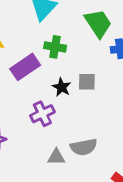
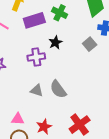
gray square: (87, 82) -> (90, 44), moved, turned 32
gray semicircle: (84, 147) -> (58, 89), turned 48

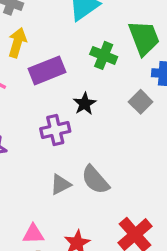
green cross: (60, 13) -> (104, 55), moved
gray triangle: (37, 90) -> (61, 184), turned -40

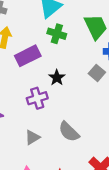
green cross: (104, 55) -> (57, 34), moved
gray triangle: (61, 184) -> (32, 137), moved

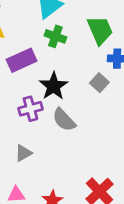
black star: (57, 78) -> (54, 86), size x1.5
gray semicircle: (69, 132) -> (64, 120), moved

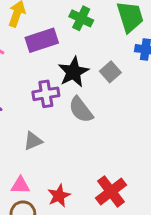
gray square: (99, 83) -> (110, 72), moved

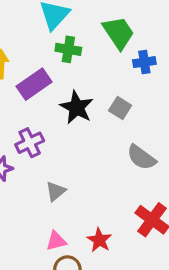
gray square: (110, 72) -> (120, 108), moved
purple cross: (46, 94) -> (30, 143), moved
gray semicircle: (81, 110) -> (141, 157), moved

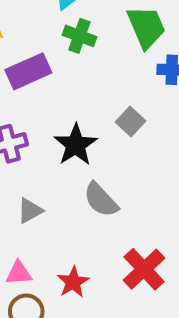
black star: (77, 107) -> (76, 145), moved
gray semicircle: (141, 157) -> (101, 200), moved

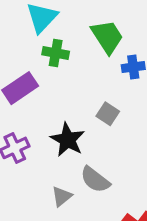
gray triangle: (30, 211) -> (62, 196), moved

